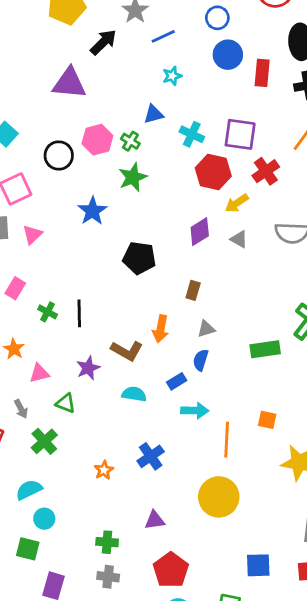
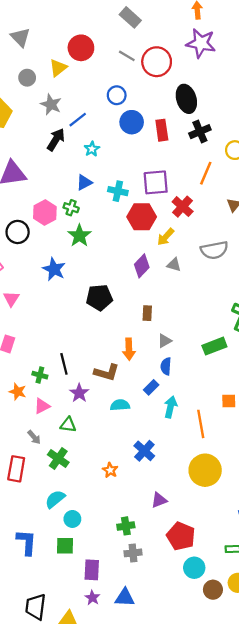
black arrow: (103, 42) -> (56, 140), moved
green cross: (48, 312) -> (40, 375), moved
black line: (79, 313) -> (64, 364), moved
cyan arrow: (195, 411) -> (171, 407), turned -65

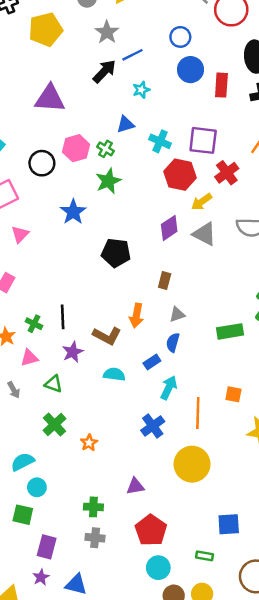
gray triangle: (174, 265) -> (204, 234), size x1.5
blue cross: (144, 451) -> (153, 426), moved
green cross: (58, 458) -> (54, 425), moved

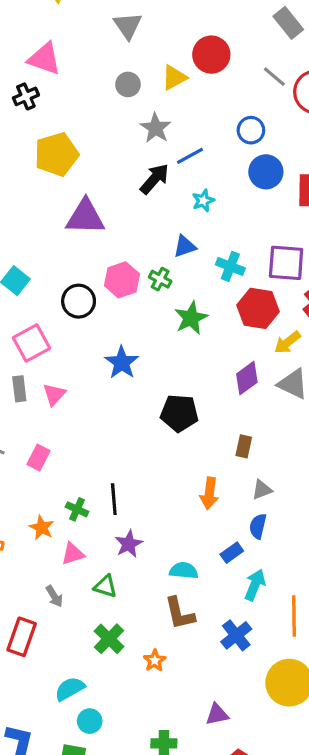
yellow pentagon: (46, 29) -> (56, 154), moved
green star: (108, 181) -> (191, 318), moved
brown L-shape: (107, 336) -> (180, 613), moved, turned 52

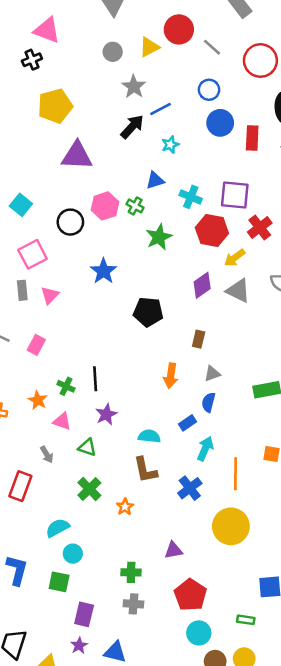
gray line: (274, 77) -> (212, 47), moved
pink triangle: (73, 554) -> (62, 421), turned 36

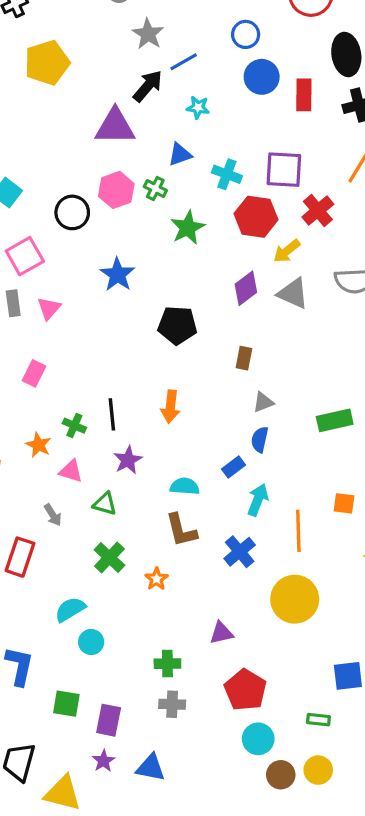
cyan star: (170, 145) -> (198, 107), turned 30
purple triangle: (77, 156) -> (115, 126), moved
orange arrow: (171, 376) -> (170, 407), moved
green square: (59, 582) -> (66, 704), moved

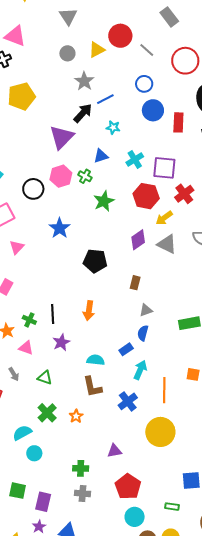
purple triangle: (115, 126) -> (62, 137), turned -48
cyan cross: (227, 174) -> (135, 160), moved, turned 36
green triangle: (105, 504) -> (45, 378), moved
green cross: (109, 558) -> (47, 413), moved

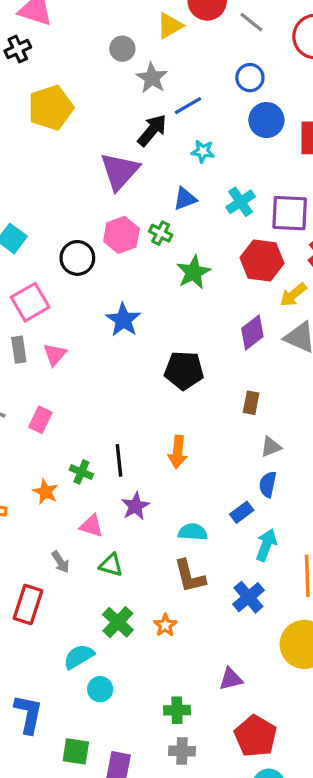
gray circle: (67, 53) -> (122, 49), moved
pink triangle: (26, 348) -> (91, 526), moved

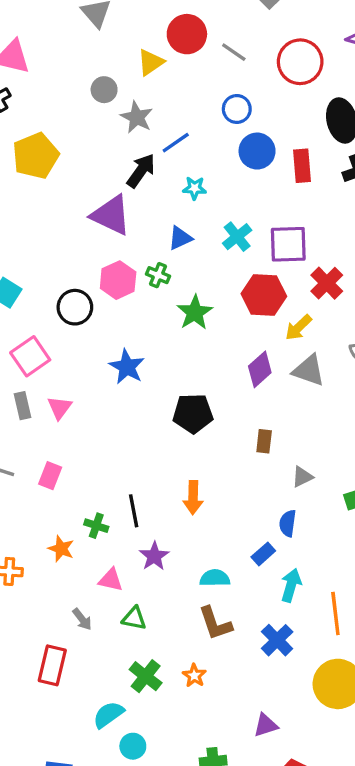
purple triangle: (120, 171) -> (111, 215), turned -42
gray triangle: (271, 447) -> (302, 477), moved

